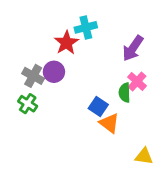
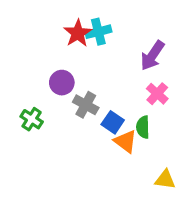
red star: (66, 43) -> (78, 33), moved
gray cross: (33, 76) -> (86, 105), moved
green semicircle: (125, 93) -> (143, 127), moved

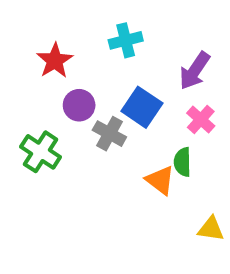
red star: (78, 33) -> (55, 61), moved
green cross: (32, 119) -> (41, 152), size x1.4
blue square: (113, 122) -> (142, 107), moved, size x1.4

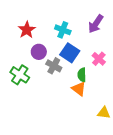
cyan cross: (126, 40) -> (63, 30), moved, turned 35
purple arrow: (195, 71) -> (96, 24), moved
green semicircle: (182, 162) -> (82, 75), moved

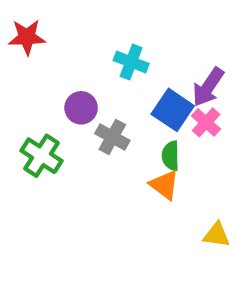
purple arrow: (96, 24) -> (208, 87), moved
red star: (27, 30) -> (27, 37), moved, turned 30
blue square: (70, 53) -> (173, 110), moved

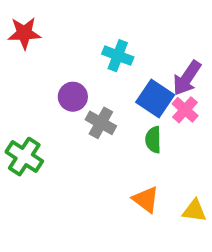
green cross: (41, 156) -> (24, 157), moved
orange triangle: (164, 185) -> (146, 200), moved

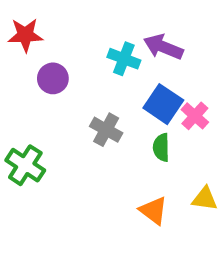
purple arrow: (187, 78) -> (163, 47), moved, turned 78
purple circle: (73, 97) -> (53, 78), moved
yellow triangle: (194, 211) -> (205, 199), moved

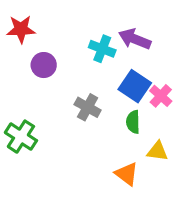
yellow triangle: (205, 199) -> (157, 151), moved

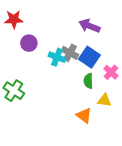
cyan cross: (102, 49) -> (57, 57), moved
pink cross: (161, 96) -> (111, 72), moved
gray cross: (88, 107) -> (70, 53), moved

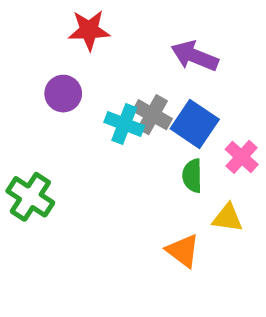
red star: (14, 19) -> (89, 30), moved

